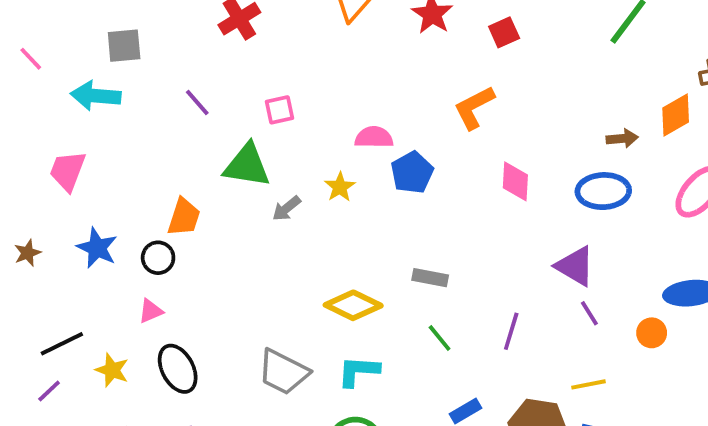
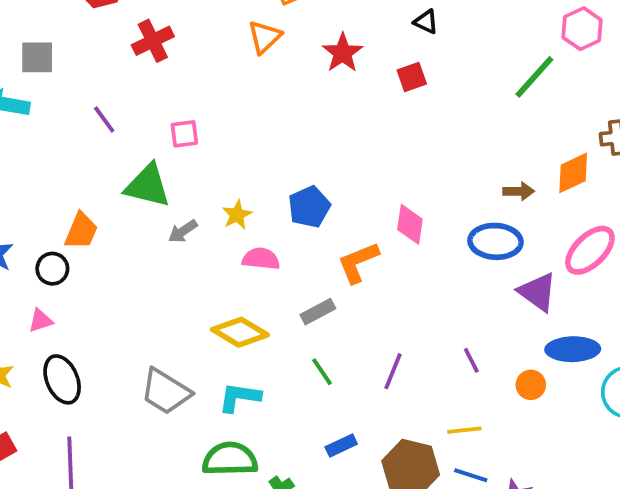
orange L-shape: (474, 107) -> (358, 262), moved
pink semicircle: (374, 137) -> (261, 259), moved
purple triangle: (575, 266) -> (537, 292), moved
gray rectangle: (430, 278) -> (318, 312), turned -44

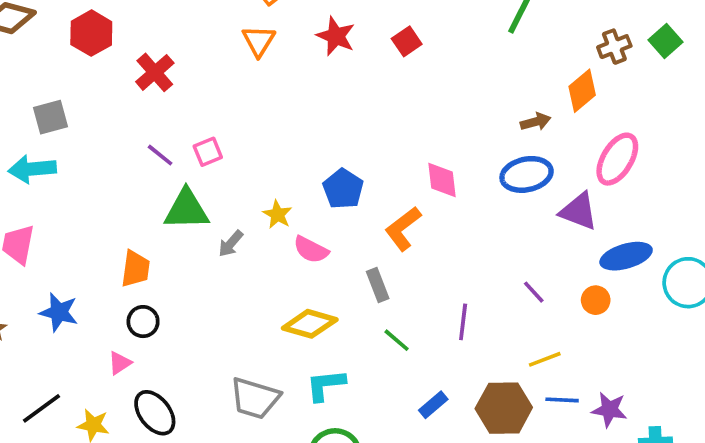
purple line: (104, 119) -> (160, 155), moved
pink semicircle: (261, 259) -> (311, 250), turned -144
black circle: (52, 269) -> (143, 322), moved
gray rectangle: (318, 312) -> (378, 285), turned -68

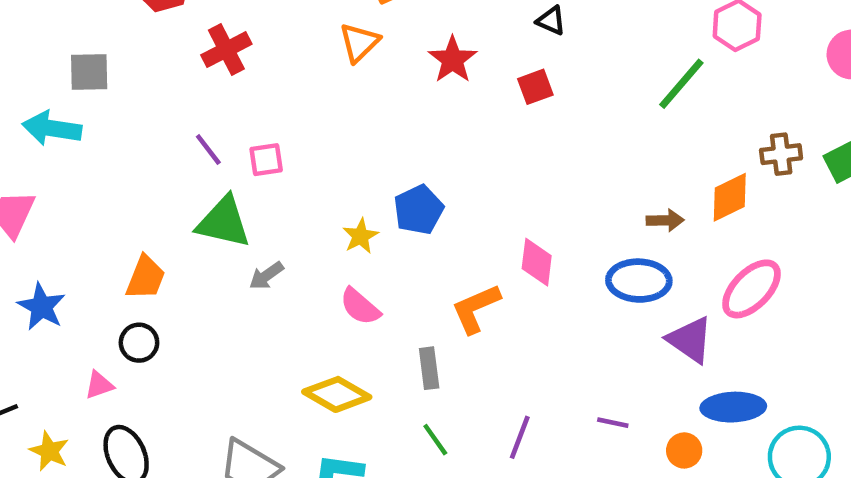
blue pentagon: (343, 189) -> (419, 210), moved
yellow star: (278, 214) -> (360, 236), moved
purple line: (534, 292) -> (613, 423), turned -50

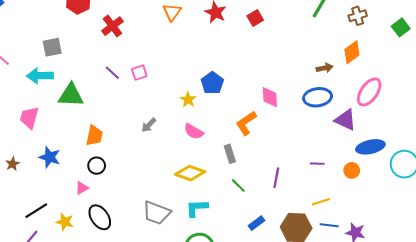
brown cross: (781, 154) -> (358, 16), moved
green triangle: (224, 222) -> (71, 95), moved

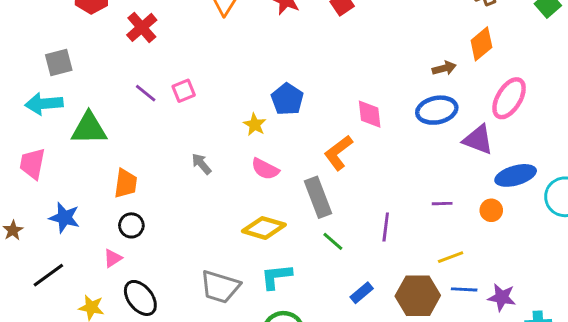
gray arrow: (149, 125) -> (201, 164), turned 98
gray rectangle: (230, 154) -> (318, 197), size x1.5
black line: (36, 211) -> (48, 275), moved

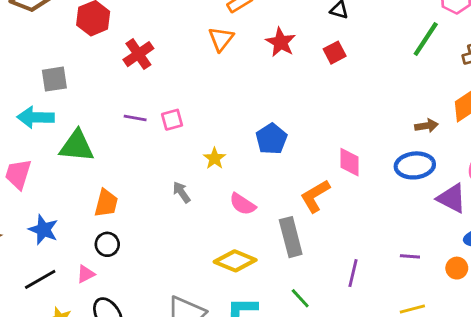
purple line: (146, 93) -> (135, 118), turned -35
yellow star: (255, 125) -> (214, 158), moved
green line: (333, 241) -> (300, 298), moved
black line: (48, 275) -> (40, 279), moved

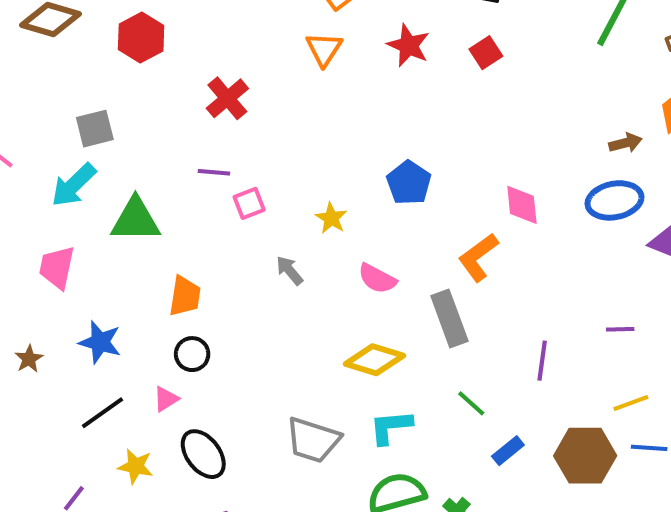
red cross: (138, 54) -> (227, 98), moved
cyan arrow: (36, 117) -> (74, 185), turned -40
pink square: (172, 120) -> (249, 203), moved

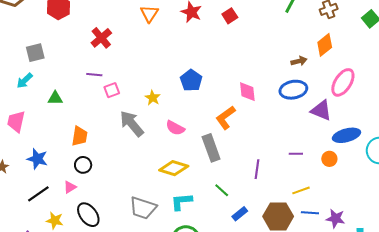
cyan arrow: (74, 185) -> (25, 81), size x0.7
green triangle: (135, 220) -> (55, 98), size x0.6
gray arrow: (290, 270) -> (132, 124), size x1.8

